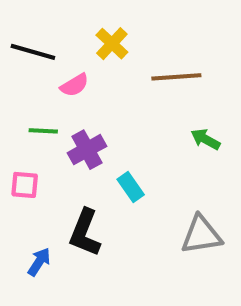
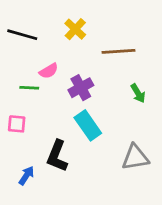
pink semicircle: (75, 85) -> (49, 71), moved
green arrow: (205, 139) -> (138, 93), turned -150
purple cross: (87, 150) -> (81, 88), moved
cyan rectangle: (131, 187) -> (88, 125), size x1.5

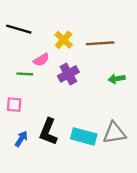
yellow cross: (75, 29) -> (64, 40), moved
green arrow: (138, 93) -> (117, 79), turned 112
cyan rectangle: (88, 125) -> (84, 136), moved, turned -40
blue arrow: (26, 176) -> (21, 139), moved

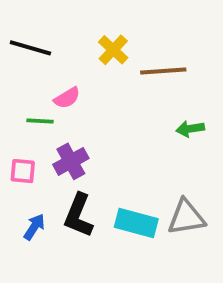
yellow cross: (64, 40) -> (113, 50), moved
purple cross: (68, 74) -> (71, 161), moved

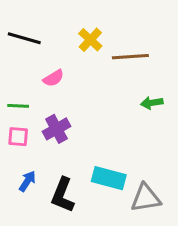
green line: (40, 121) -> (18, 106), moved
black L-shape: (79, 215) -> (63, 195), moved
gray triangle: (186, 217) -> (146, 198), moved

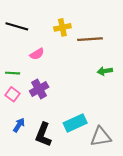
yellow cross: (90, 40) -> (62, 27), turned 35
pink square: (18, 137) -> (13, 94), turned 32
cyan rectangle: (109, 178) -> (75, 123), turned -40

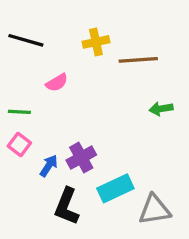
purple cross: (39, 89) -> (81, 158), moved
blue arrow: (19, 125) -> (49, 166), moved

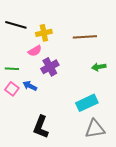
yellow cross: (96, 42) -> (44, 33), moved
purple cross: (81, 158) -> (50, 67), moved
blue arrow: (49, 166) -> (30, 86), moved, turned -96
cyan rectangle: (115, 188) -> (87, 103), moved

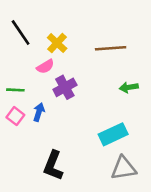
black line: (16, 25) -> (21, 33), turned 40
yellow cross: (44, 33) -> (57, 43), turned -35
blue arrow: (30, 86) -> (39, 112), turned 80

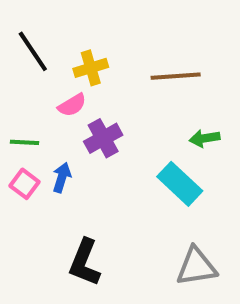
yellow cross: (57, 43) -> (91, 68), turned 30
cyan rectangle: (113, 134) -> (180, 184), moved, turned 68

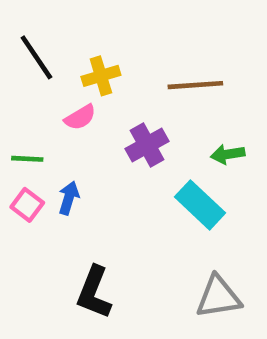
purple cross: (103, 138) -> (147, 145), moved

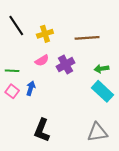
pink semicircle: (80, 117) -> (42, 60), moved
cyan rectangle: (200, 205) -> (103, 91), moved

